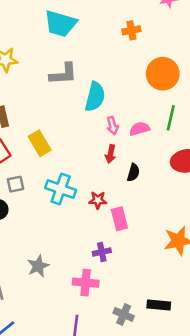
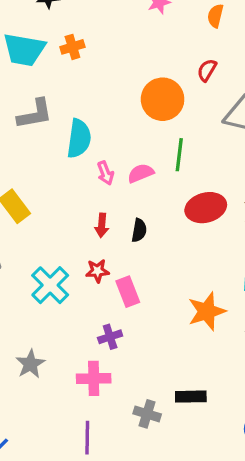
orange cross: (131, 30) -> (72, 47), moved
red arrow: (110, 154) -> (102, 225), moved
cyan cross: (61, 189) -> (50, 285), moved, turned 32

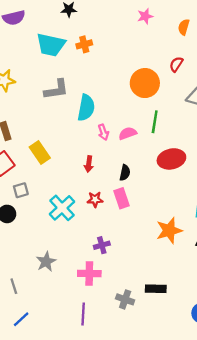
red arrow: (102, 225) -> (89, 164), moved
pink rectangle: (128, 292) -> (121, 198), moved

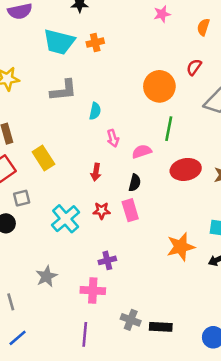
cyan semicircle: (86, 108) -> (95, 111), size x0.6
pink semicircle: (128, 133) -> (142, 151), moved
black rectangle: (156, 289) -> (161, 327), moved

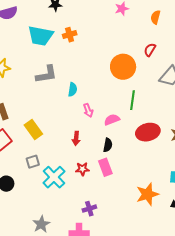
gray square: (22, 198) -> (33, 162), moved

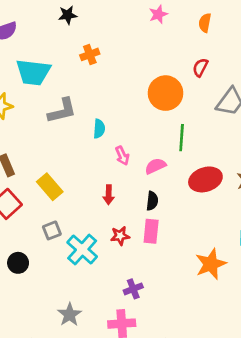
cyan trapezoid: (41, 36) -> (33, 72), moved
pink rectangle: (105, 167) -> (151, 231), turned 30

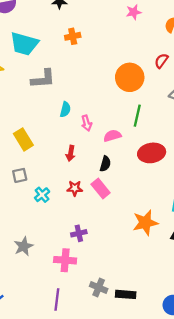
cyan semicircle: (99, 129) -> (65, 109), moved
pink rectangle: (151, 231) -> (101, 188), turned -54
cyan cross: (82, 249) -> (42, 195), size x0.6

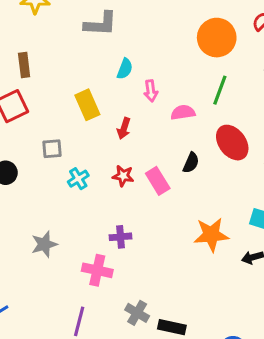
yellow rectangle: (23, 139) -> (87, 105), moved
red ellipse: (152, 153) -> (232, 143), turned 55
black semicircle: (105, 164) -> (191, 163), moved

